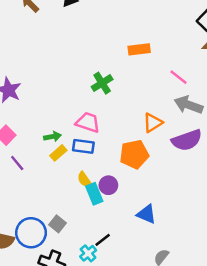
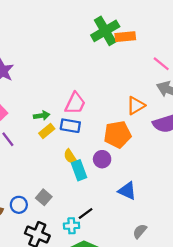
green cross: (102, 83) -> (105, 31), moved, size x1.4
pink trapezoid: (88, 122) -> (75, 103), turned 95
purple circle: (108, 185) -> (102, 159), moved
blue circle: (31, 233) -> (19, 205), size x0.6
cyan cross: (88, 253) -> (72, 226), turned 35

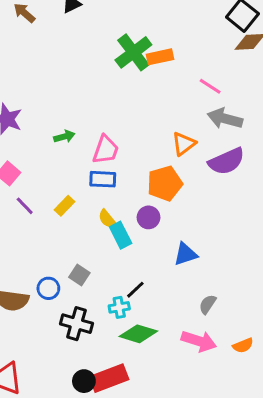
green arrow: (42, 116) -> (64, 137), moved
yellow rectangle: (47, 131) -> (64, 206), moved
blue triangle: (127, 191) -> (185, 254), turned -36

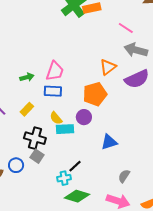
green arrow: (64, 137) -> (27, 77), moved
cyan rectangle: (121, 235) -> (65, 129), turned -66
black cross: (76, 324) -> (35, 138), moved

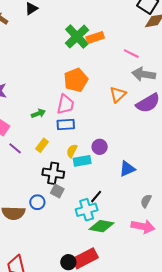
orange pentagon: (95, 94) -> (76, 80), moved
yellow semicircle: (56, 118) -> (72, 151), turned 72
cyan cross: (64, 178) -> (87, 210), size x1.5

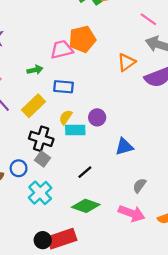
pink trapezoid: (66, 104) -> (62, 50), moved, turned -125
yellow rectangle: (42, 145) -> (33, 106), size x1.5
cyan cross: (87, 210) -> (40, 193), moved, turned -35

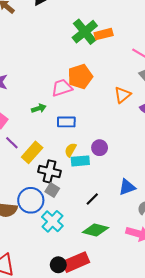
yellow rectangle: (33, 106) -> (32, 152), moved
blue triangle: (124, 147) -> (127, 187), moved
blue circle: (19, 168) -> (31, 200), size x1.6

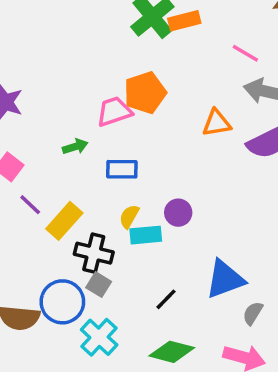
orange triangle: (122, 95) -> (217, 123), turned 30
blue triangle: (127, 187) -> (225, 279), size x1.4

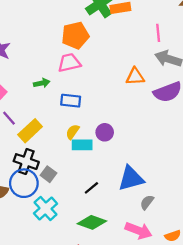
pink line: (245, 53) -> (158, 33), turned 48
orange pentagon: (145, 93) -> (75, 35), moved
black cross: (94, 253) -> (26, 162), moved

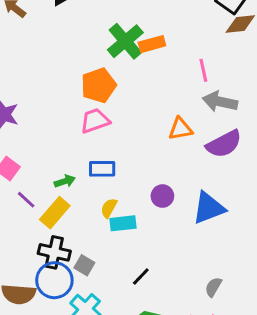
green arrow: (42, 83) -> (65, 181), moved
purple circle: (105, 132) -> (162, 196), moved
blue triangle: (131, 178) -> (209, 208), moved

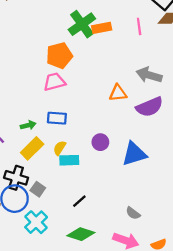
pink line: (203, 70) -> (139, 26), moved
yellow rectangle: (55, 213) -> (32, 148), moved
gray semicircle: (213, 287) -> (133, 213), turned -88

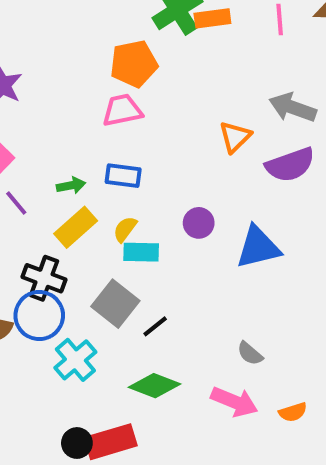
orange triangle: (118, 93) -> (235, 137), turned -42
gray square: (38, 189) -> (115, 304), moved, size x1.6

